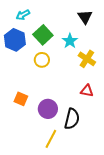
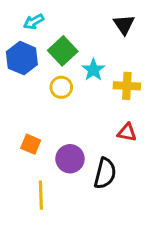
cyan star: (70, 41) -> (93, 70), moved
yellow cross: (87, 59) -> (127, 86), turned -30
yellow line: (51, 139) -> (41, 195), moved, turned -30

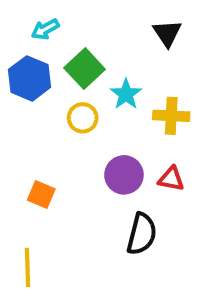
purple circle: (70, 159) -> (124, 175), moved
yellow line: (41, 195) -> (28, 267), moved

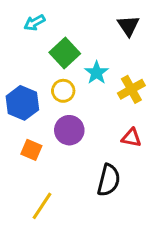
blue hexagon: (29, 78) -> (22, 103), moved
yellow cross: (171, 116) -> (131, 89), turned -32
purple circle: (124, 175) -> (69, 130), moved
yellow line: (28, 267) -> (42, 206), moved, turned 36

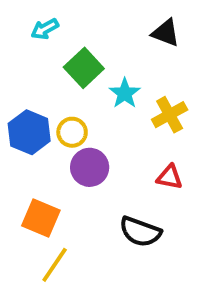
black triangle: (128, 26) -> (166, 33), turned -35
yellow circle: (63, 91) -> (72, 132), moved
orange square: (31, 150) -> (41, 218), moved, size x1.4
black semicircle: (109, 180) -> (140, 232), turned 96

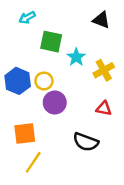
green square: (84, 68) -> (51, 42), turned -35
orange square: (41, 218) -> (25, 134), turned -30

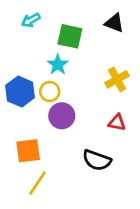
green square: (51, 42) -> (70, 36), moved
cyan star: (76, 57) -> (58, 65), moved

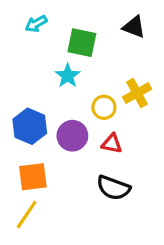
blue hexagon: (20, 92) -> (30, 126), moved
yellow circle: (50, 92) -> (104, 107), moved
red triangle: (117, 123) -> (112, 144), moved
yellow line: (38, 183) -> (27, 215), moved

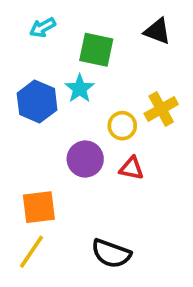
blue hexagon: (30, 126) -> (37, 102), moved
black semicircle: (113, 188) -> (111, 254), moved

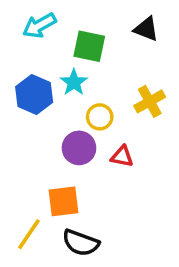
cyan arrow: (43, 27) -> (39, 26), size x1.4
yellow circle: (122, 126) -> (100, 117), moved
orange square: (39, 207) -> (63, 201), moved
black semicircle: (111, 254) -> (81, 243), moved

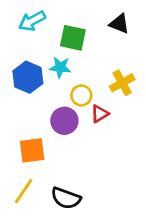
cyan star: (74, 82) -> (60, 67), turned -30
red triangle: (122, 157) -> (100, 114), moved, turned -42
orange square: (63, 201) -> (32, 150), moved

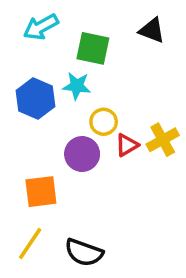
yellow cross: (122, 83) -> (163, 140), moved

